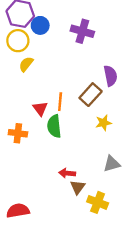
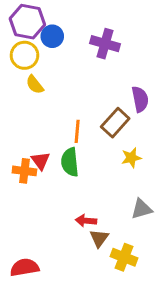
yellow semicircle: (26, 64) -> (35, 85), turned -77
red triangle: (40, 109) -> (41, 161), moved

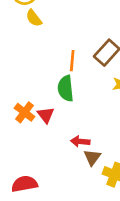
red triangle: (41, 161) -> (46, 115), moved
orange cross: (24, 171) -> (25, 112), moved, turned 30

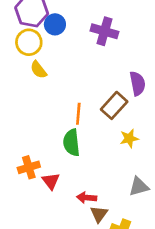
orange cross: (25, 112) -> (29, 167), turned 36
red triangle: (46, 115) -> (51, 181), moved

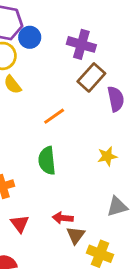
brown rectangle: (114, 105) -> (91, 77), moved
orange line: (78, 114) -> (54, 116), moved, turned 50
red triangle: (51, 181) -> (20, 224), moved

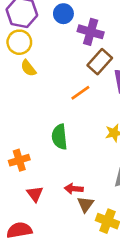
blue circle: (30, 37) -> (63, 14), moved
orange line: (54, 116) -> (80, 93), moved

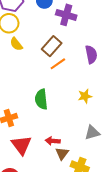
brown rectangle: (100, 62) -> (52, 46), moved
red triangle: (35, 194) -> (21, 145), size x1.5

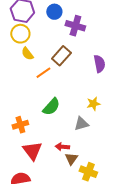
orange line: (58, 64) -> (43, 73), moved
green semicircle: (41, 99) -> (51, 107), turned -132
gray triangle: (92, 133) -> (81, 124), moved

